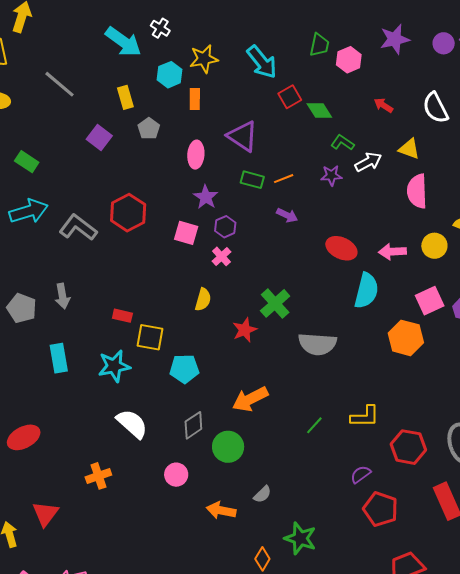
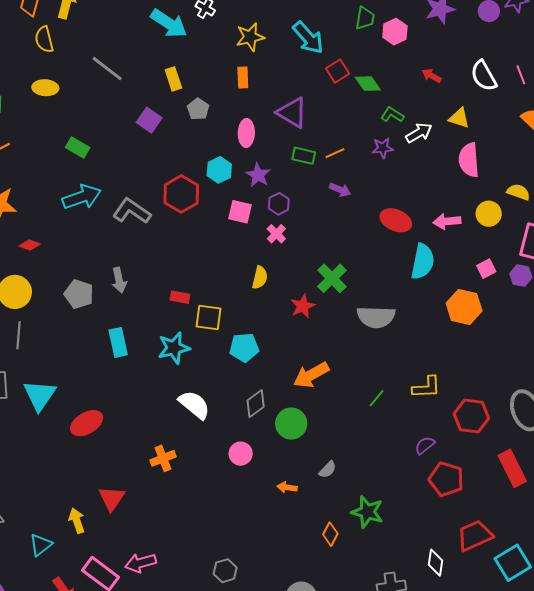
cyan hexagon: (170, 75) -> (219, 170), moved
pink square: (430, 301) -> (486, 269), size x0.7
orange arrow: (221, 510) -> (287, 487), size x0.7

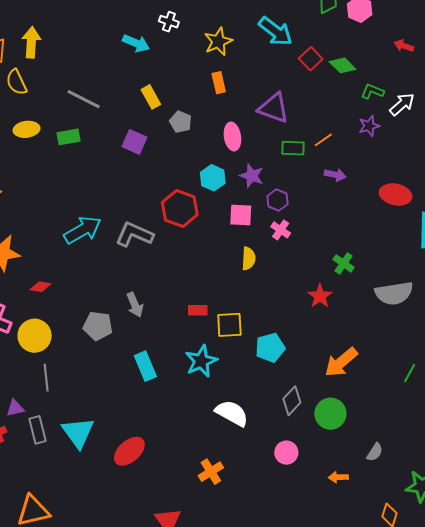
cyan arrow: (169, 23) -> (136, 43), size x0.7
green rectangle: (78, 148) -> (69, 137), moved, turned -30
yellow semicircle: (260, 278) -> (249, 258), moved
green cross: (332, 278) -> (344, 263), size x0.7

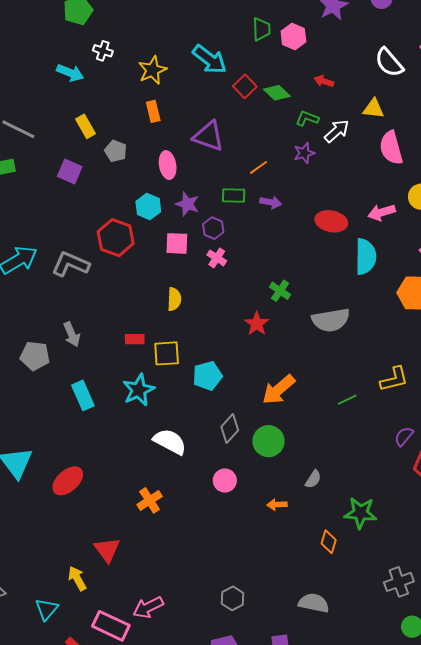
red arrow: (404, 46) -> (324, 81), moved
green rectangle: (293, 148) -> (234, 196), moved
yellow semicircle: (249, 258) -> (174, 299), moved
green line: (410, 373) -> (347, 400), turned 36

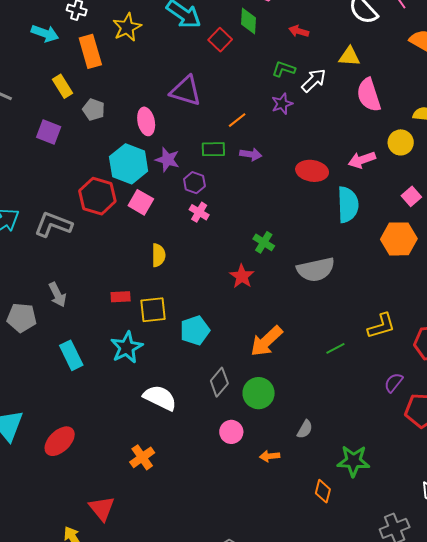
green diamond: (277, 93) -> (249, 21), moved, turned 52
orange rectangle: (153, 111) -> (90, 51), moved, size x1.5
cyan hexagon: (148, 207) -> (129, 164), size x1.5
pink square: (177, 243) -> (141, 202), moved, turned 30
pink circle: (225, 481) -> (231, 432), moved

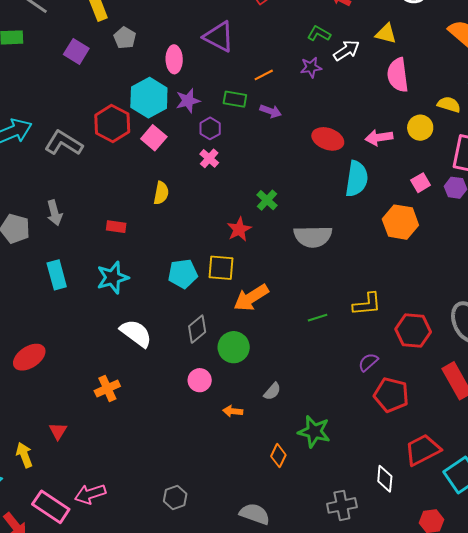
purple star: (167, 160) -> (188, 101), turned 30
yellow square: (153, 310) -> (221, 268), moved
red triangle: (102, 508) -> (58, 431), size x0.7

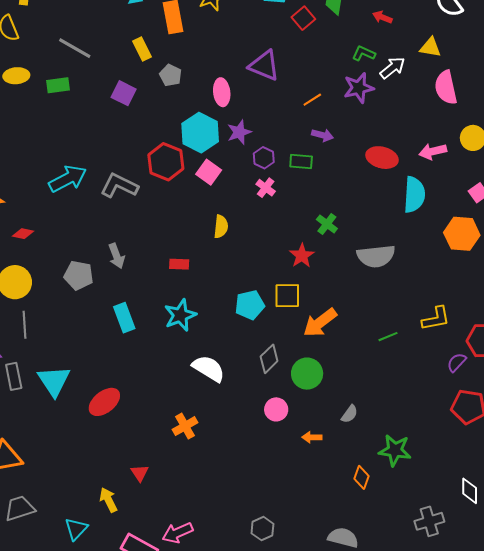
purple star: (311, 67) -> (359, 88), size x1.4
green rectangle: (235, 99) -> (301, 161), moved
purple semicircle: (368, 362) -> (457, 362), moved

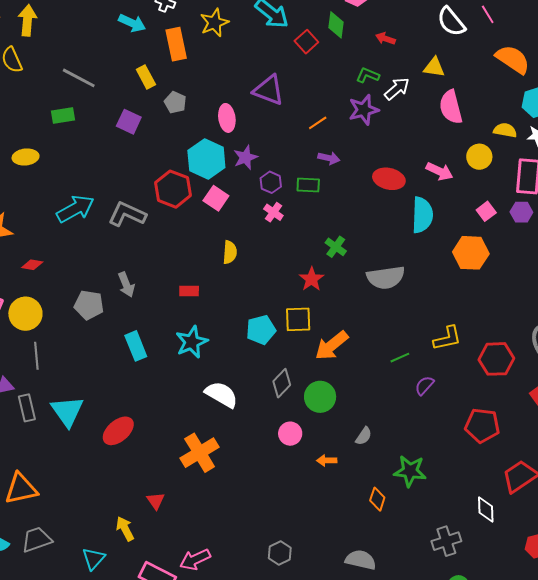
yellow ellipse: (16, 76) -> (26, 157), moved
pink arrow: (433, 151) -> (439, 171), turned -140
purple semicircle: (457, 362) -> (424, 385), moved
orange cross: (185, 426) -> (200, 453), size x1.5

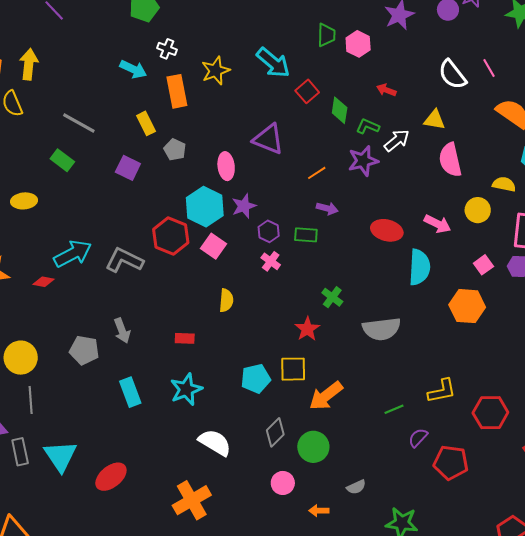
green diamond: (336, 25) -> (340, 110), moved
green rectangle: (63, 116) -> (62, 160), turned 45
red diamond: (32, 265) -> (44, 282), moved
red pentagon: (482, 425) -> (451, 463), moved
gray semicircle: (364, 436) -> (356, 487), turned 30

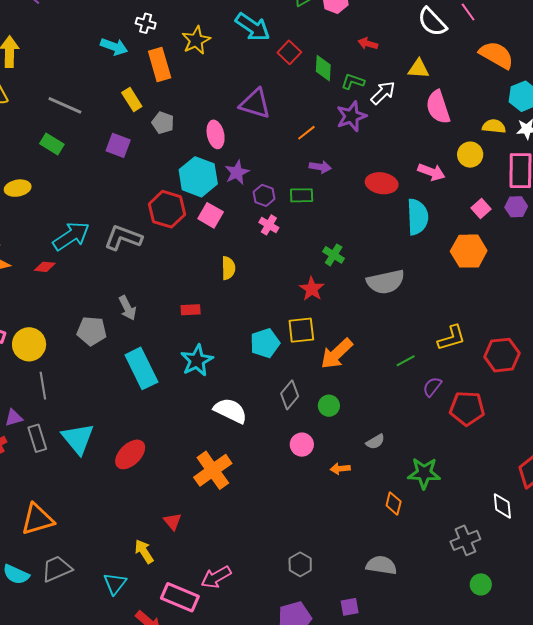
cyan rectangle: (130, 392) -> (141, 368), size x1.4
green circle: (313, 447) -> (329, 406), size x0.7

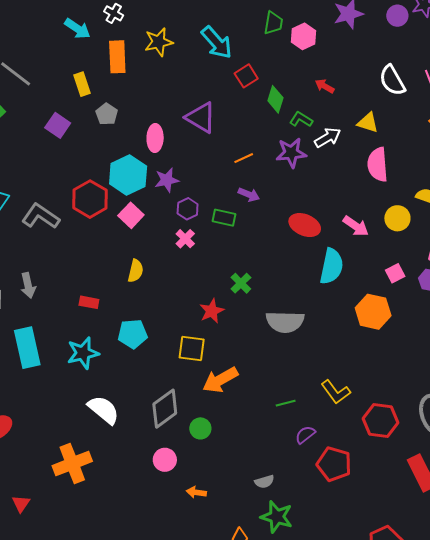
yellow L-shape: (452, 338) -> (336, 392), turned 56
cyan pentagon: (265, 343) -> (133, 334), moved
gray diamond: (290, 395) -> (165, 409), size x1.4
gray semicircle: (375, 442) -> (264, 482), moved

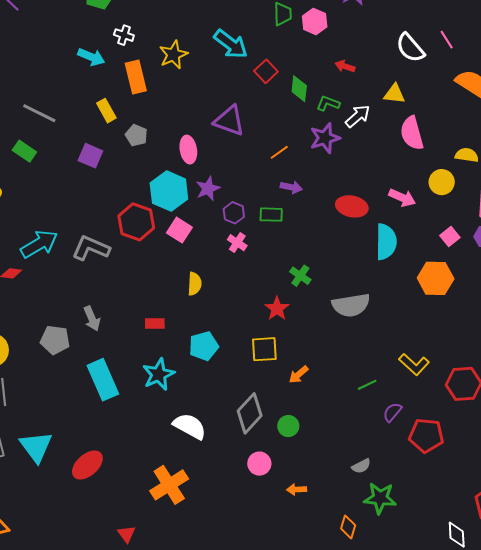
orange arrow: (220, 380) -> (299, 375), size x0.6

